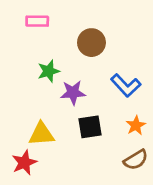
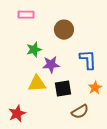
blue L-shape: (126, 85) -> (88, 60), turned -140
yellow triangle: (41, 134) -> (37, 84), moved
brown semicircle: (136, 160) -> (80, 112), moved

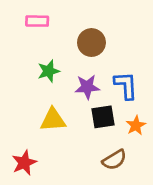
purple star: (51, 65) -> (87, 87), moved
black square: (63, 89) -> (103, 117), moved

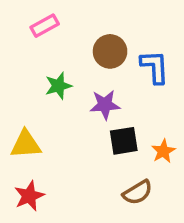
pink rectangle: (37, 21) -> (45, 26), turned -30
blue L-shape: (126, 85) -> (155, 67), moved
yellow triangle: (53, 120) -> (26, 144), moved

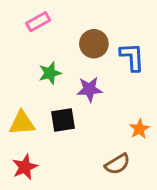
black square: (124, 141) -> (63, 120), moved

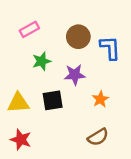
pink rectangle: (38, 22) -> (29, 29), moved
orange star: (139, 129) -> (100, 99), moved
red star: (25, 167) -> (21, 140), turned -30

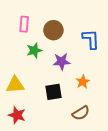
pink rectangle: (29, 29) -> (24, 24), turned -56
brown circle: (78, 37) -> (53, 30), moved
black square: (53, 100) -> (53, 92), moved

